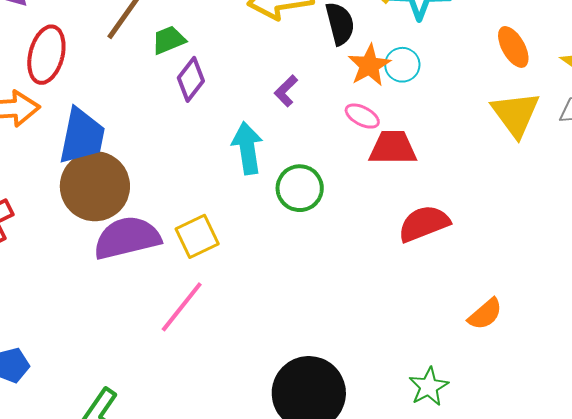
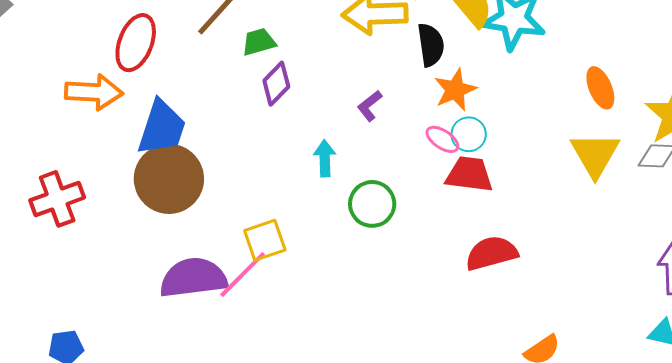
cyan circle: (402, 65) -> (469, 134), moved
cyan arrow: (247, 148) -> (325, 158), size x0.7
purple semicircle: (127, 238) -> (193, 278), moved
pink line: (182, 307) -> (243, 274), moved

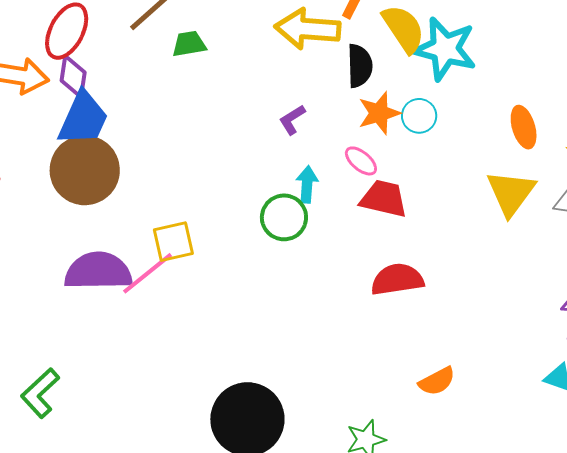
purple diamond: (276, 84) -> (73, 77), moved, turned -42
cyan circle: (469, 134) -> (419, 116), moved
cyan arrow: (325, 158) -> (307, 184), moved

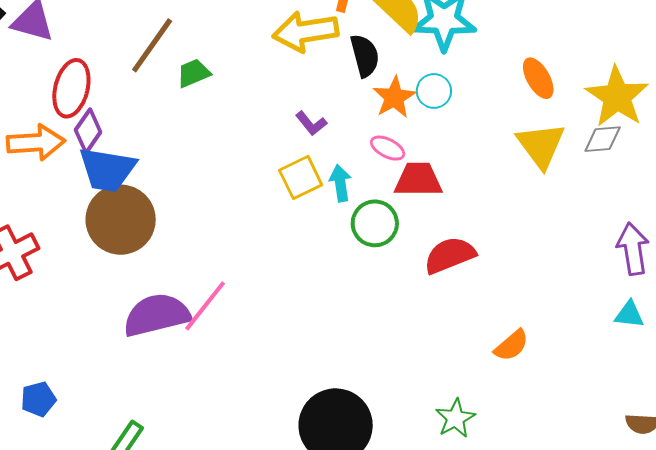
purple diamond: (73, 77) -> (88, 131), turned 39
blue trapezoid: (83, 118) -> (107, 170), turned 88
purple L-shape: (292, 120) -> (311, 123), turned -84
green circle: (284, 217) -> (375, 223), moved
yellow square: (173, 242) -> (301, 177), moved

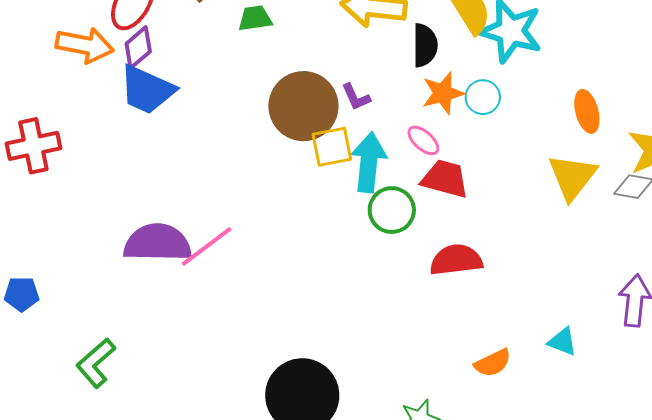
cyan arrow: (340, 183) -> (369, 162), size x1.6
brown circle: (121, 220) -> (303, 106), moved
cyan triangle: (629, 314) -> (563, 342), moved

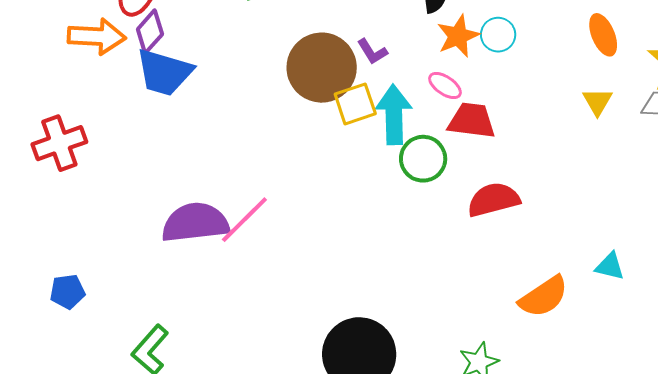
yellow triangle: (572, 177) -> (597, 102), size x0.6
orange semicircle: (493, 363) -> (544, 297), size x1.4

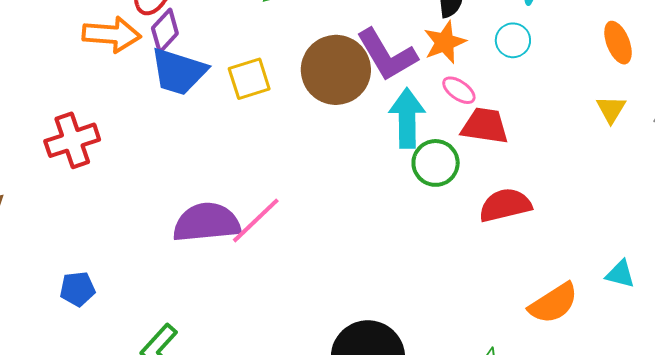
orange star: (458, 36) -> (445, 42), moved
purple L-shape: (372, 52) -> (387, 55), size x2.0
yellow square: (355, 104) -> (249, 79), moved

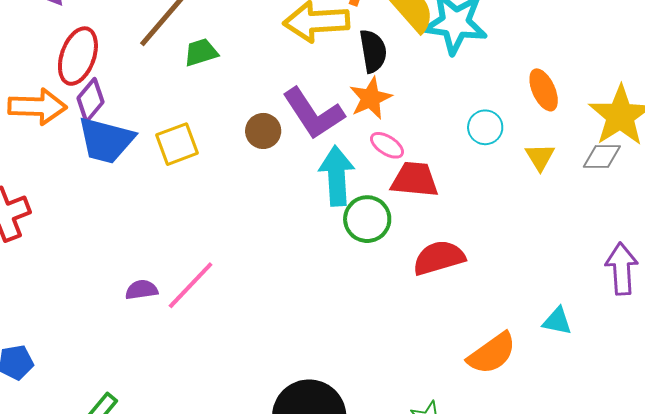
cyan circle: (513, 40) -> (485, 127), moved
brown circle: (336, 70) -> (263, 131), size x0.5
purple semicircle: (207, 222) -> (141, 290), size x0.5

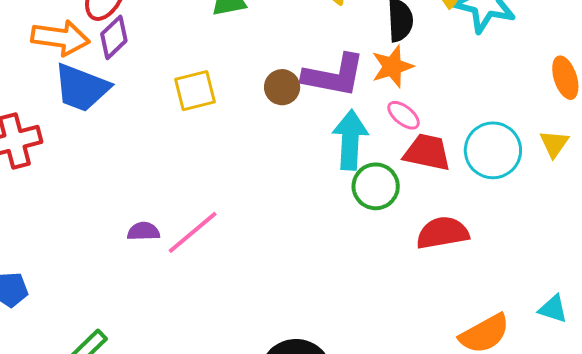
purple L-shape: (313, 114) -> (334, 75), turned -52
cyan circle: (485, 127) -> (493, 150), moved, size x1.6
blue trapezoid: (106, 140) -> (81, 88), moved

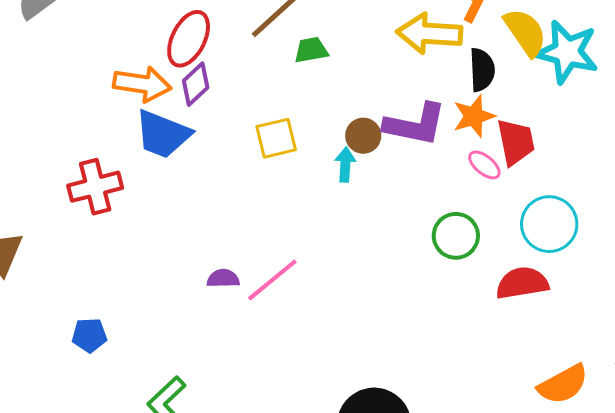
cyan arrow: (350, 140) -> (345, 165), moved, size x0.6
cyan circle: (493, 150) -> (549, 224), moved
red trapezoid: (427, 152) -> (516, 142), moved, turned 66

